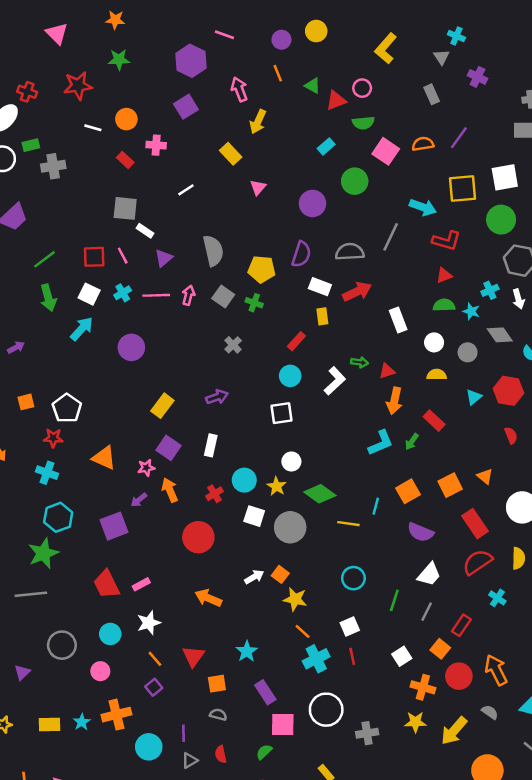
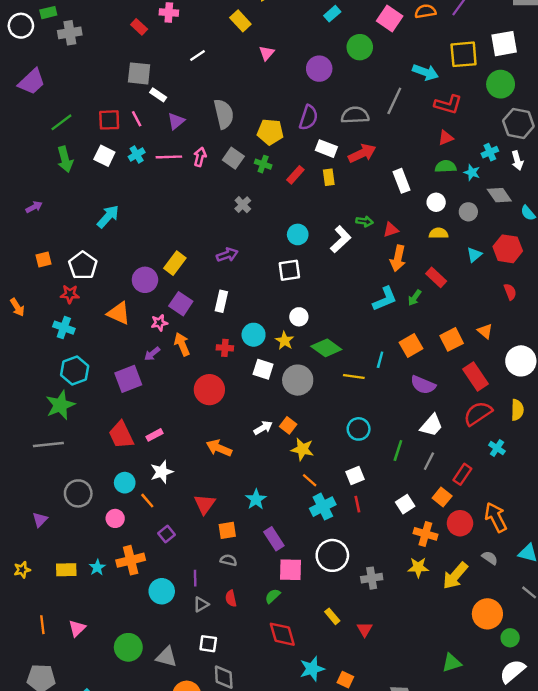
cyan arrow: (82, 329) -> (108, 217), moved
red rectangle: (296, 341) -> (295, 175), moved
purple circle: (131, 347) -> (145, 280), moved
red cross: (214, 494) -> (225, 348), turned 35
orange line: (155, 659) -> (147, 501), moved

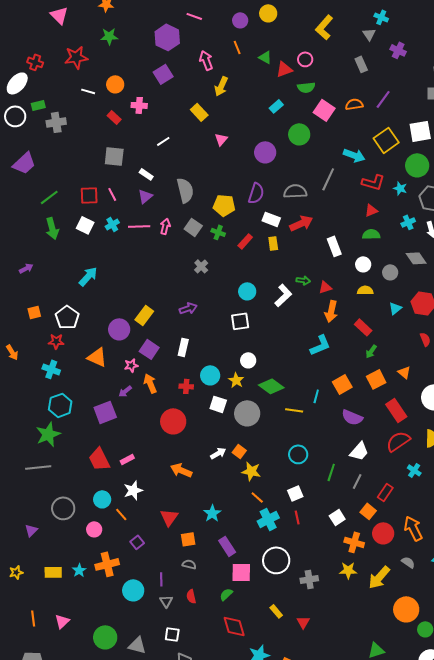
yellow square: (464, 54) -> (386, 140), turned -30
white rectangle: (158, 95) -> (146, 174), moved
cyan star: (472, 172) -> (400, 188), moved
green arrow: (415, 298) -> (371, 351), moved
gray triangle: (201, 604) -> (166, 601), turned -32

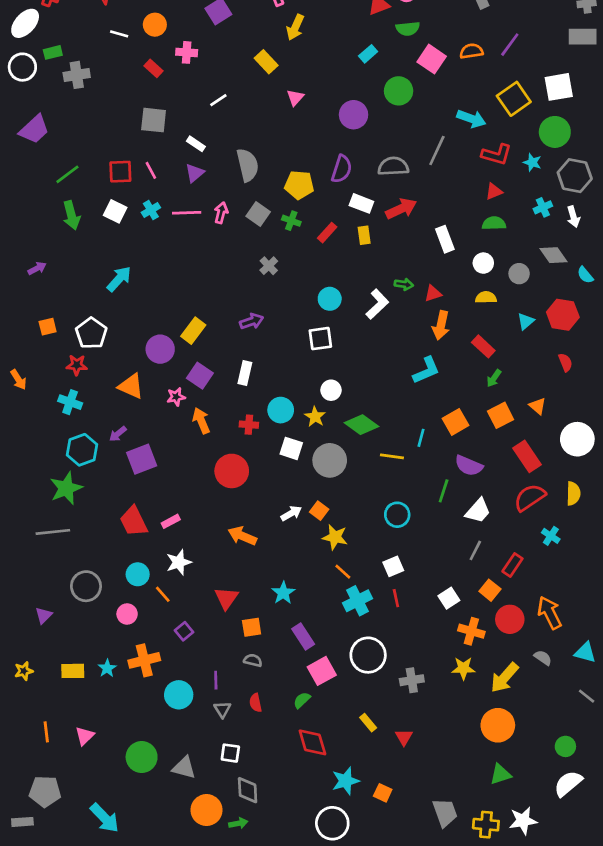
purple arrow: (125, 391) -> (118, 434), moved
green line: (331, 472) -> (444, 491), moved
pink square: (241, 572) -> (322, 671), turned -30
orange circle: (406, 609) -> (498, 725), moved

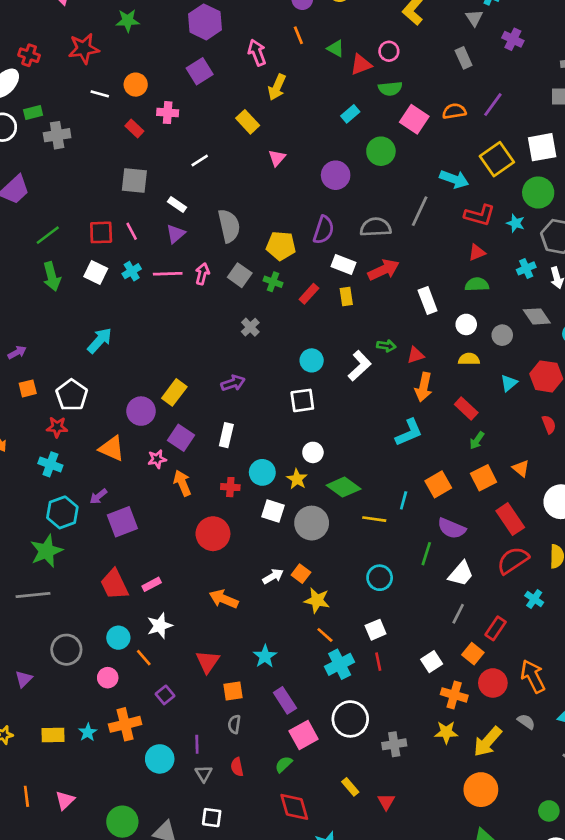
purple arrow: (37, 268) -> (17, 352), moved
gray semicircle: (253, 660) -> (234, 724), turned -96

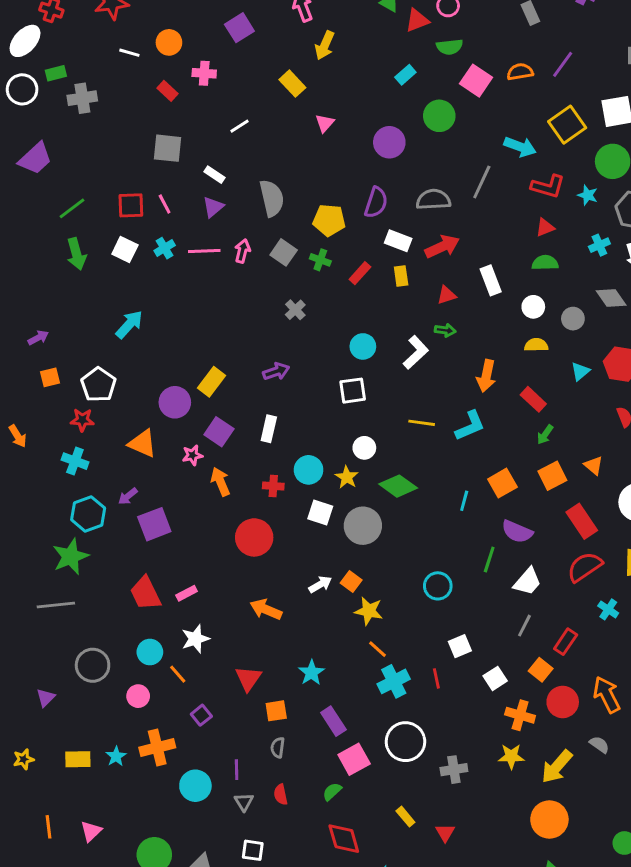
red triangle: (416, 355) -> (447, 295), moved
yellow line: (374, 519) -> (422, 423), moved
white square: (376, 630) -> (460, 646), moved

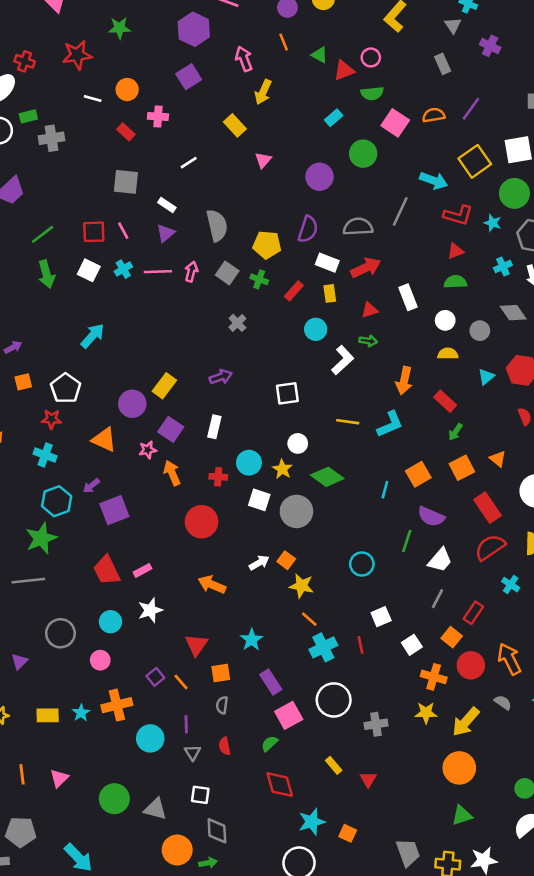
cyan circle: (363, 346) -> (316, 329), moved
orange line: (178, 674) -> (181, 682), moved

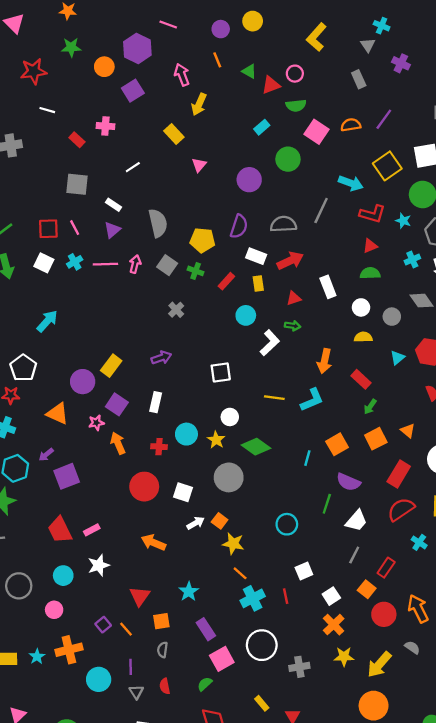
orange circle: (127, 90) -> (104, 67), moved
white square: (259, 500) -> (183, 492), moved
red rectangle: (488, 508) -> (399, 474), turned 65
orange cross: (434, 677) -> (334, 625), moved, turned 30

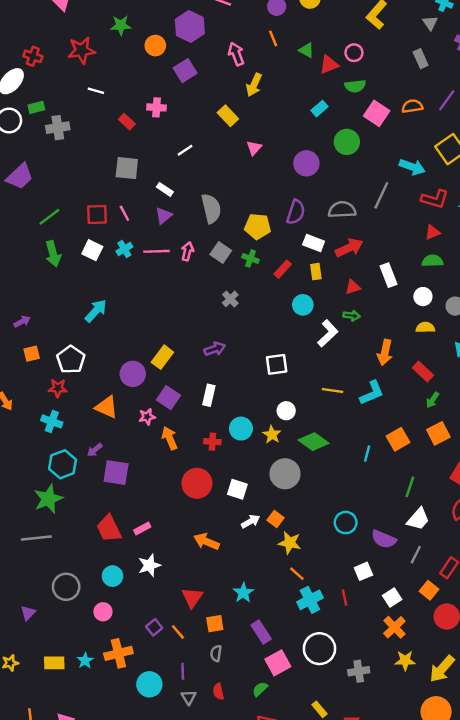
purple square: (67, 476) -> (116, 473), turned 30
purple semicircle: (348, 482) -> (384, 539), moved
green line: (327, 504) -> (410, 487), moved

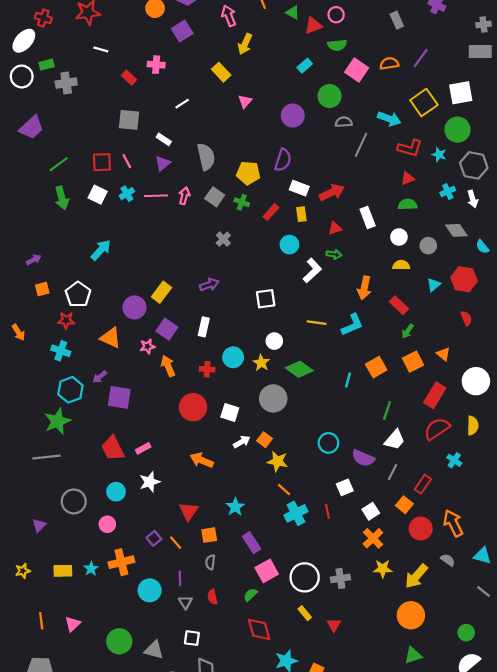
gray semicircle: (342, 210) -> (344, 122), moved, size x0.7
white circle: (319, 649) -> (305, 577), moved

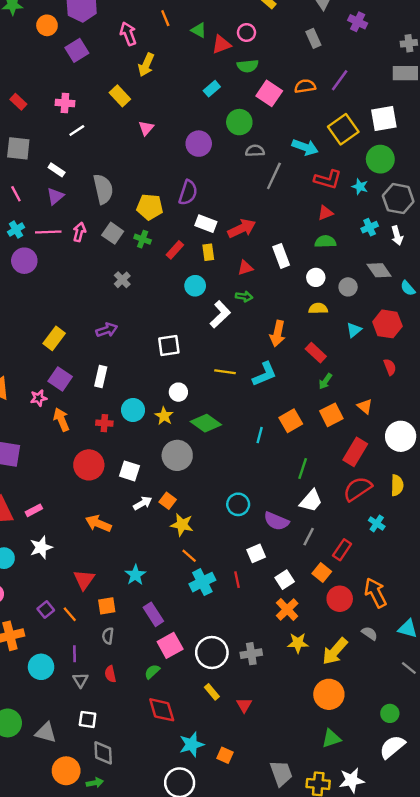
pink cross: (156, 65) -> (65, 103), moved
purple circle: (134, 307) -> (24, 261), moved

